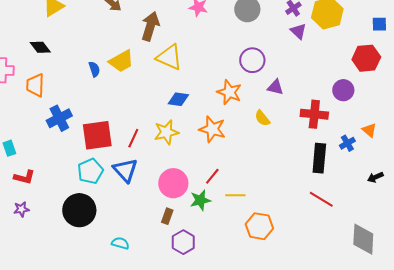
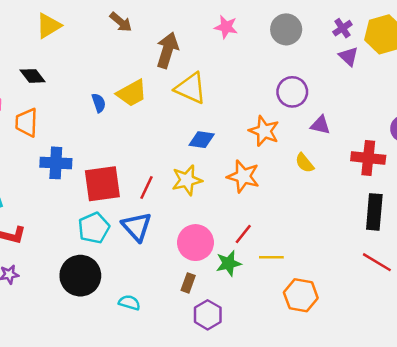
blue cross: (59, 118) -> (56, 163), turned 30
cyan semicircle: (120, 243) -> (129, 303), moved

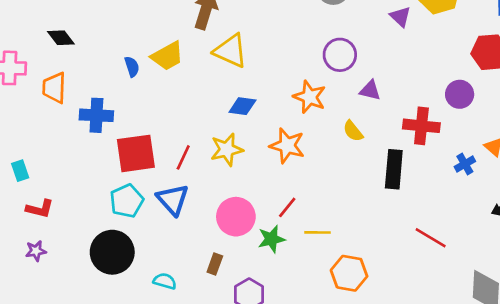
blue cross: (56, 163) -> (96, 115), moved
black rectangle: (374, 212) -> (394, 169), moved
brown rectangle: (188, 283) -> (215, 264), moved

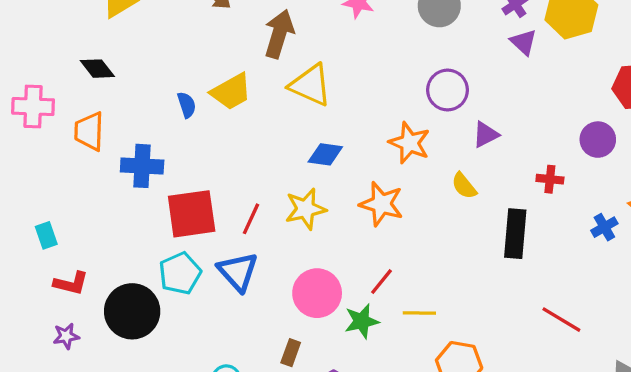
purple triangle: (370, 90) -> (486, 135), turned -40
red cross: (421, 126) -> (550, 179), size x0.6
black circle: (112, 252) -> (132, 311), moved

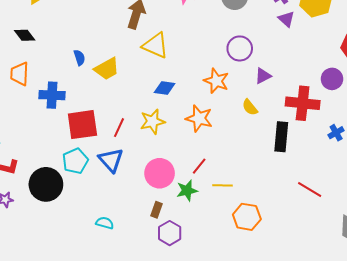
yellow trapezoid: (231, 92) -> (107, 69), moved
red cross: (550, 179) -> (303, 103), size x2.0
brown rectangle: (291, 353) -> (156, 210), moved

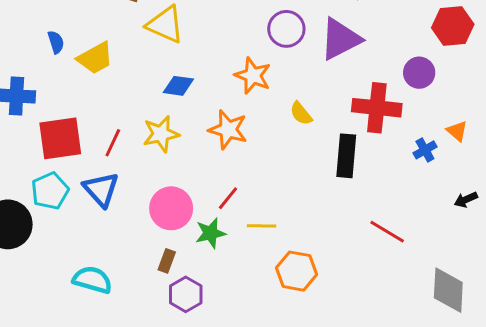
purple triangle: (263, 76) -> (340, 39), moved, size x1.8
cyan semicircle: (105, 223) -> (92, 280), size x1.5

